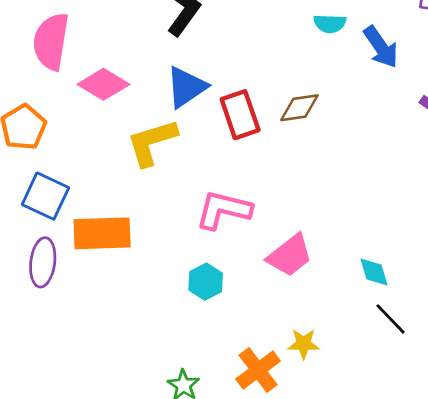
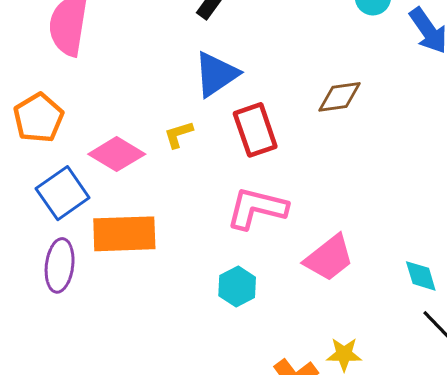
pink diamond: (103, 84) -> (117, 154), moved
red rectangle: (240, 115) -> (255, 130), moved
yellow L-shape: (152, 142) -> (178, 134), size x0.5
blue square: (45, 196) -> (63, 193), turned 30

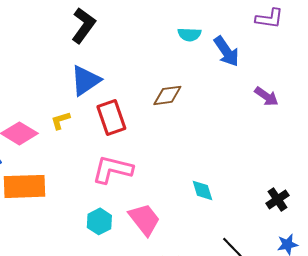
pink trapezoid: (329, 258) -> (144, 219), moved, turned -90
cyan diamond: (421, 276) -> (202, 190), moved

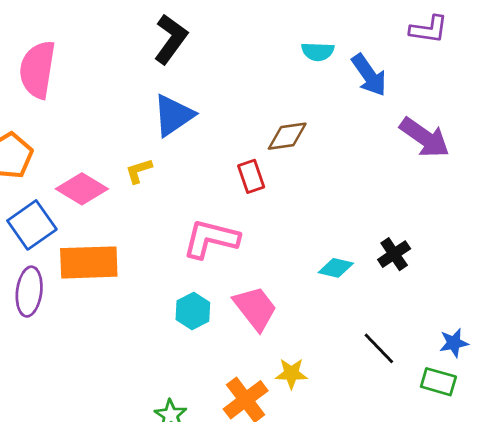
purple arrow: (266, 96) -> (425, 138), size x1.5
red rectangle: (111, 117) -> (251, 176), moved, size x0.7
cyan diamond: (202, 190) -> (336, 268), turned -60
black cross: (277, 199) -> (394, 254), moved

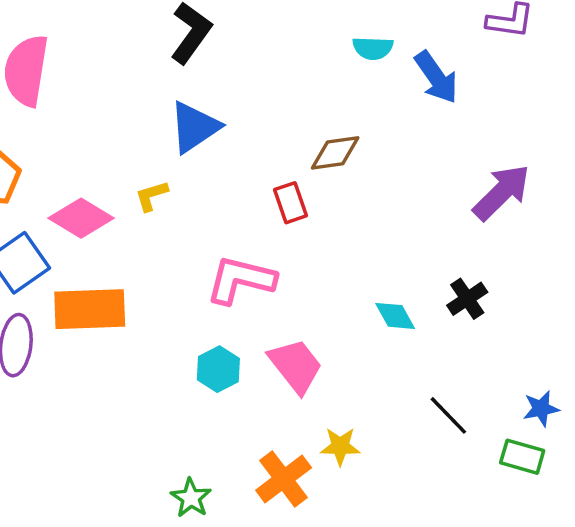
purple arrow: (425, 138) -> (502, 192), moved, turned -80
cyan diamond: (336, 268) -> (395, 316), turned 48

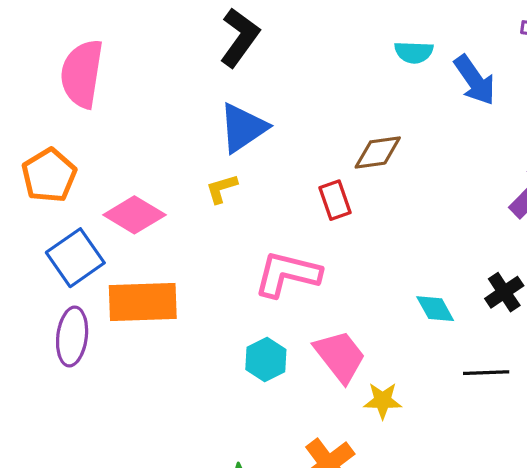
yellow L-shape: (151, 196) -> (222, 189), moved
black line: (448, 415) -> (486, 373), moved, turned -48
yellow star: (340, 446) -> (383, 401), moved

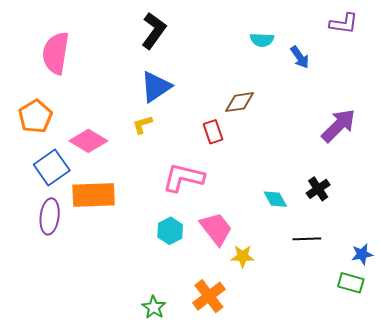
blue arrow: (475, 80) -> (300, 57), size x0.7

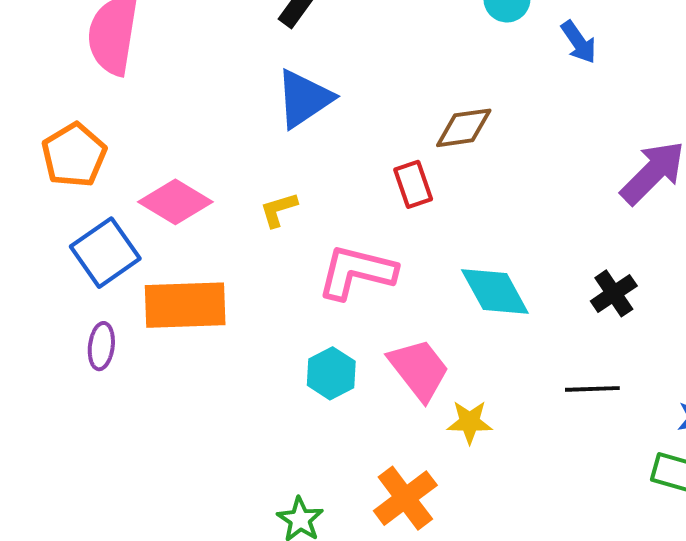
yellow L-shape: (143, 125) -> (279, 210), moved
cyan diamond: (275, 199) -> (495, 292), moved, size x1.5
purple ellipse: (50, 216) -> (101, 346), size x0.7

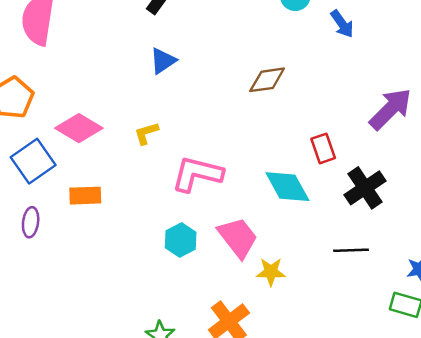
blue triangle: (304, 99) -> (163, 61), size x0.7
red rectangle: (413, 184) -> (323, 148), moved
black cross: (614, 293) -> (365, 188), size x1.4
orange rectangle: (185, 305) -> (85, 196), size x0.6

